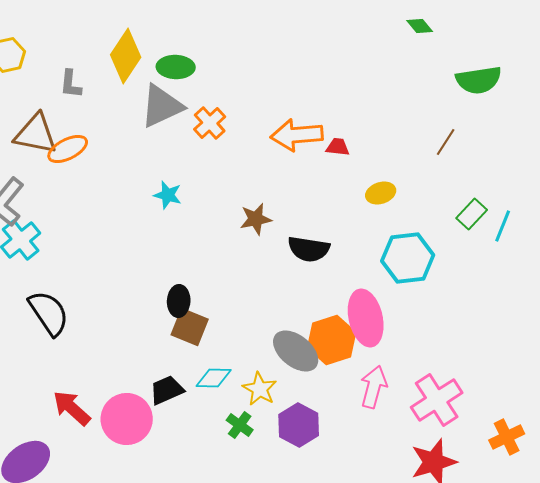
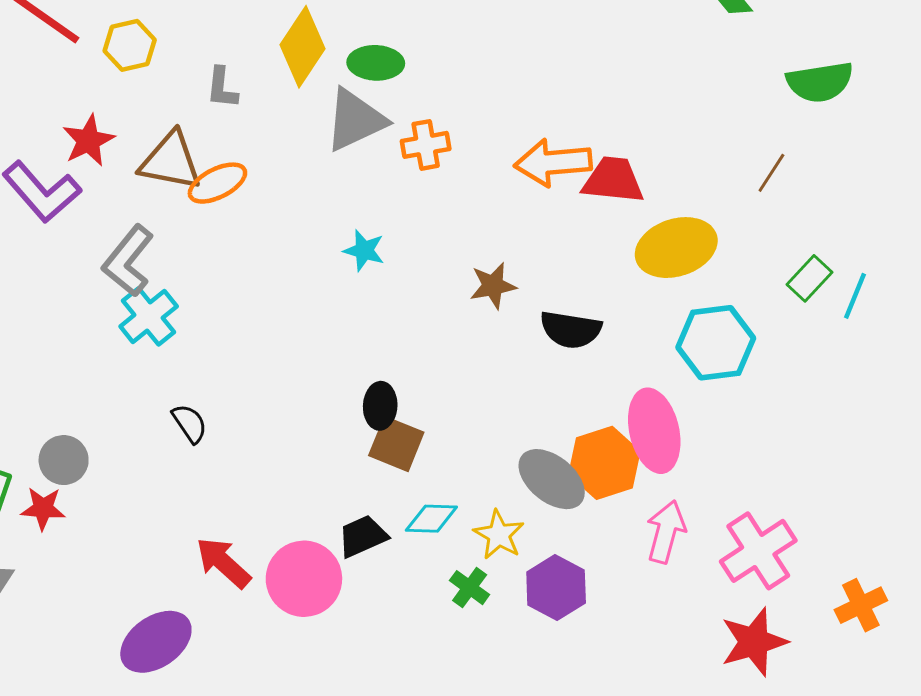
orange cross: (210, 123) -> (426, 145), turned 32
red trapezoid: (338, 147) -> (613, 180), size x1.8
yellow ellipse: (381, 193) -> (676, 248), size x1.8
black semicircle: (49, 313) -> (190, 423), size x0.6

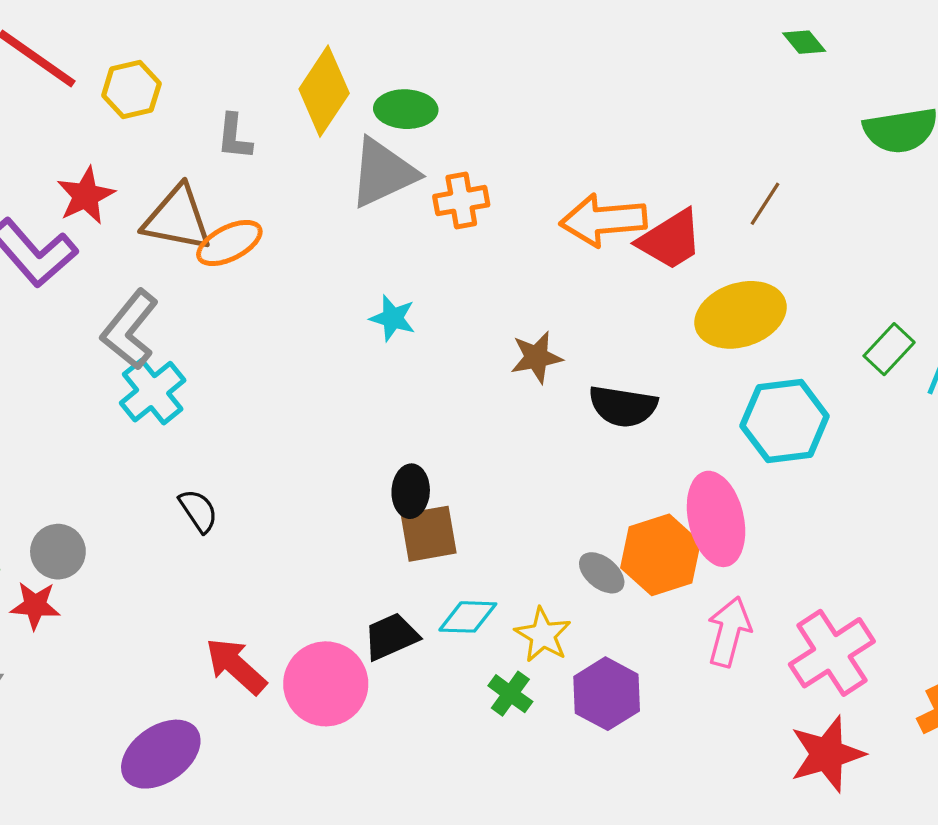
brown line: (771, 173) -> (765, 204), moved
red trapezoid: (613, 180) -> (670, 240), turned 142
brown square: (396, 444) -> (429, 534), turned -32
gray ellipse: (552, 479) -> (602, 573), size x0.6

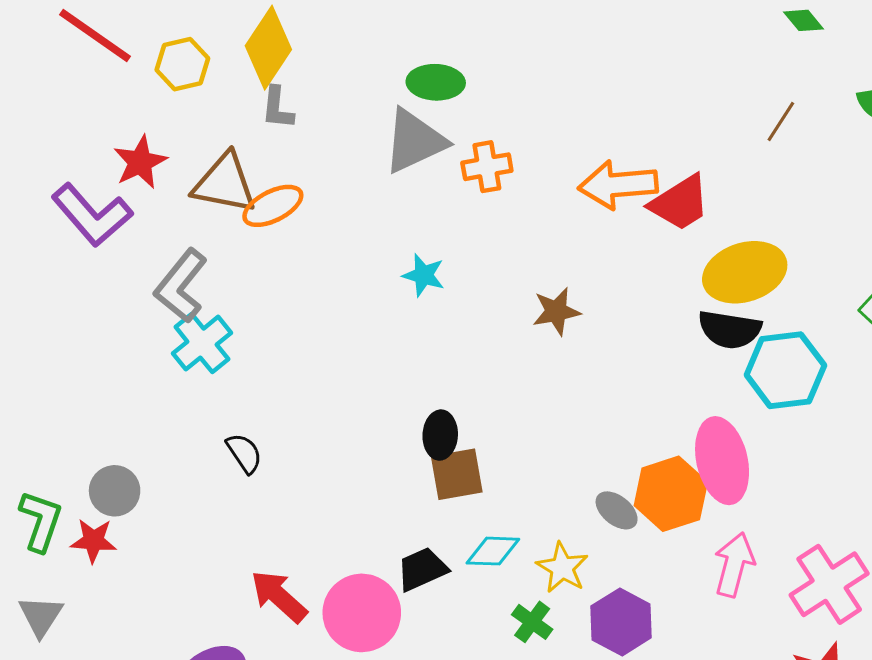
yellow diamond: (324, 91) -> (268, 48), moved
brown line: (765, 204) -> (781, 121), moved
black semicircle: (623, 406) -> (730, 330), moved

